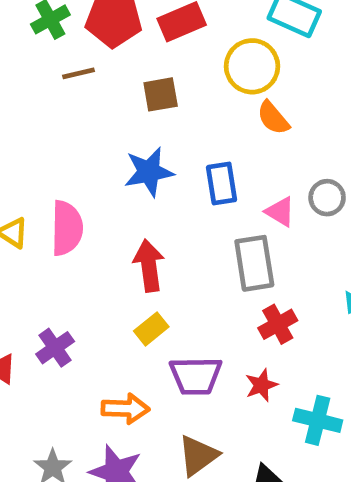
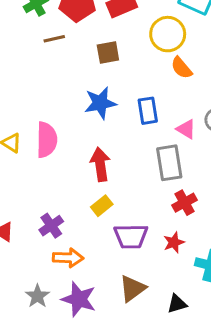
purple cross: (55, 348) -> (51, 226), moved
orange arrow: (125, 409) -> (68, 258), moved

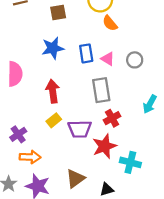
pink triangle: (186, 129) -> (108, 59), moved
purple trapezoid: (131, 236) -> (80, 129), moved
red star: (174, 242) -> (104, 146), size x1.6

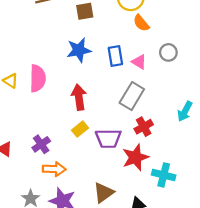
gray circle: (135, 60) -> (168, 52), moved
gray rectangle: (101, 90) -> (132, 96), turned 40

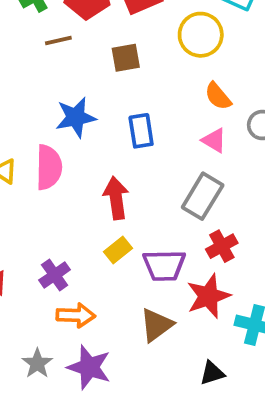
orange semicircle: (141, 23) -> (218, 96), moved
blue star: (79, 50) -> (76, 117), moved
blue rectangle: (115, 56) -> (141, 131), moved
brown triangle: (104, 193) -> (156, 325), moved

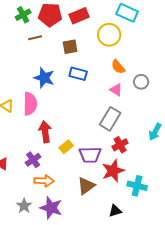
blue star: (76, 117) -> (44, 78), turned 30
blue rectangle: (141, 131) -> (78, 74), moved, turned -66
red arrow: (116, 198) -> (45, 132), moved

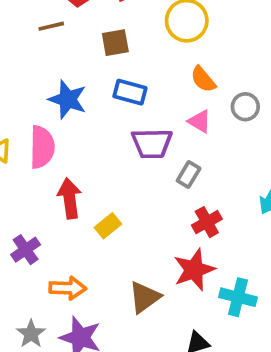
gray rectangle: (110, 119) -> (189, 174), size x0.6
purple trapezoid: (90, 155) -> (152, 143), moved
purple cross: (33, 160) -> (26, 250), moved

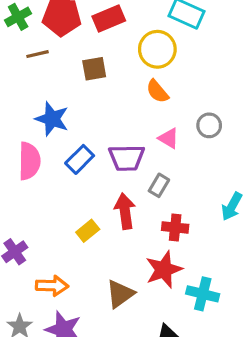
orange semicircle: (203, 79) -> (157, 91), moved
blue rectangle: (130, 92) -> (80, 159), moved, turned -60
red arrow: (69, 198) -> (125, 211), moved
red cross: (207, 222) -> (175, 227), turned 35

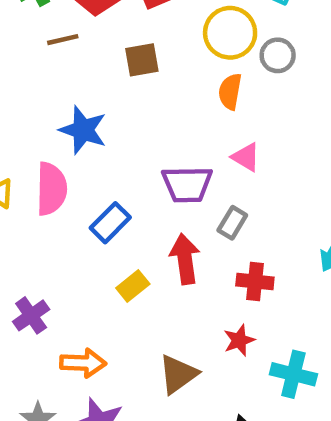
orange semicircle: (157, 91) -> (230, 92), turned 50
gray circle: (209, 125) -> (278, 55), moved
blue rectangle: (80, 159) -> (110, 223), moved
red star: (164, 270) -> (239, 340), size x0.6

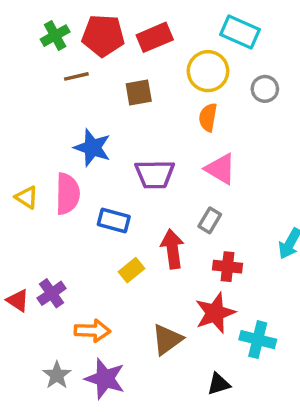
gray circle: (278, 55) -> (265, 89), moved
pink triangle: (246, 157) -> (220, 169), size x1.4
purple trapezoid: (187, 184) -> (155, 174), moved
blue rectangle: (110, 223) -> (114, 220), turned 60
red star: (239, 340) -> (215, 313), size x1.6

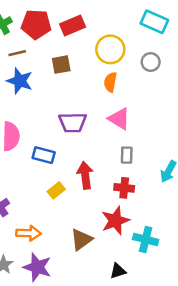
cyan rectangle: (240, 32) -> (154, 22), moved
blue star: (92, 148) -> (20, 81), moved
gray rectangle: (210, 220) -> (127, 155), moved, turned -30

